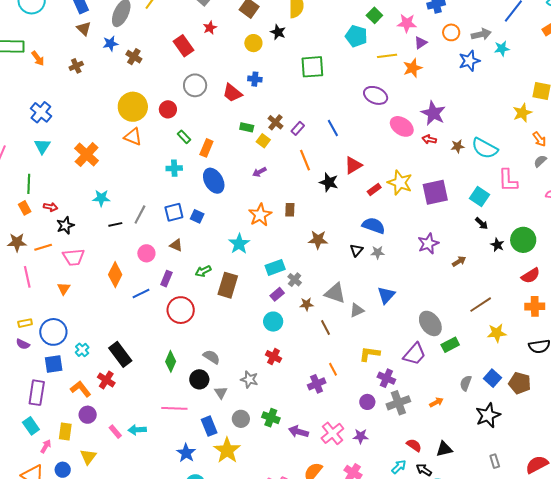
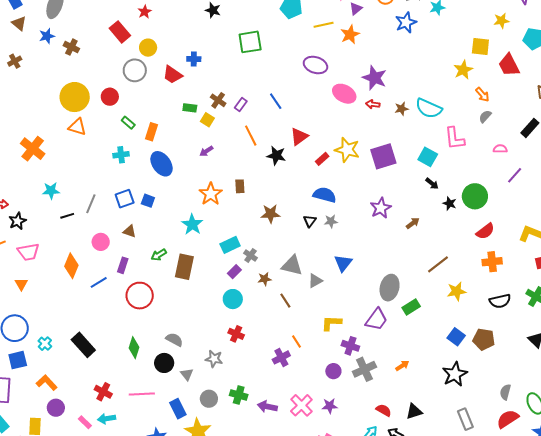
yellow circle: (253, 43) -> (148, 48), moved
gray ellipse: (430, 323) -> (390, 288), turned 55
red cross: (106, 380) -> (103, 392), moved
gray semicircle: (466, 383) -> (505, 392), moved
gray rectangle: (495, 461) -> (465, 419), size x1.5

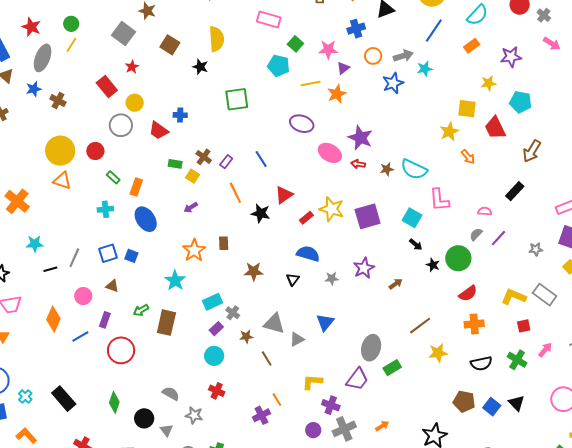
gray semicircle: (485, 116) -> (476, 234), moved
gray star: (331, 221) -> (332, 278), moved
blue square: (456, 337) -> (492, 407), moved
gray semicircle: (174, 340) -> (171, 394), moved

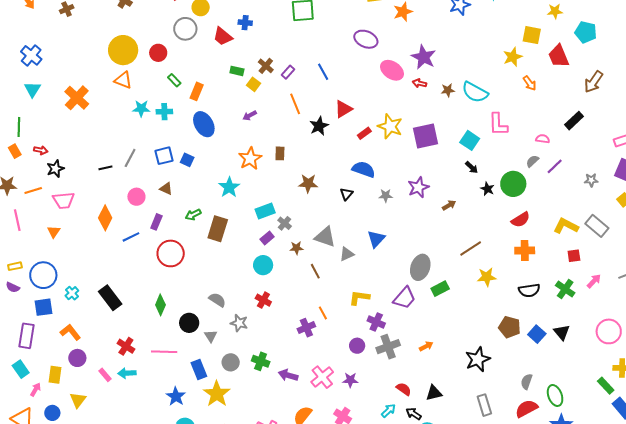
black star: (261, 213) -> (319, 126), turned 30
cyan star: (35, 244) -> (141, 108), moved

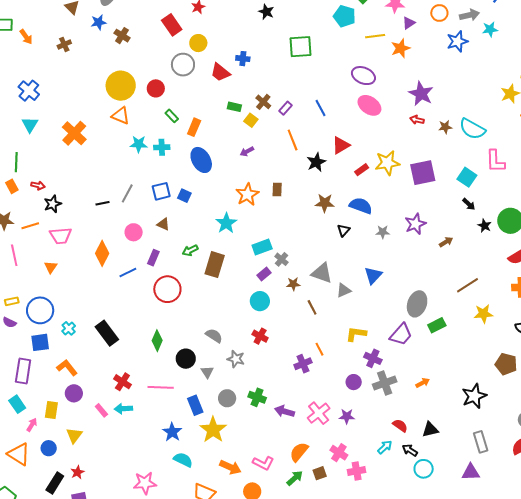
pink ellipse: (392, 70) -> (369, 105), moved
yellow star: (390, 126) -> (387, 163), turned -30
brown star: (308, 183) -> (325, 203), moved

